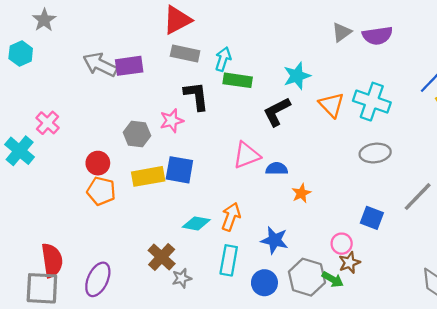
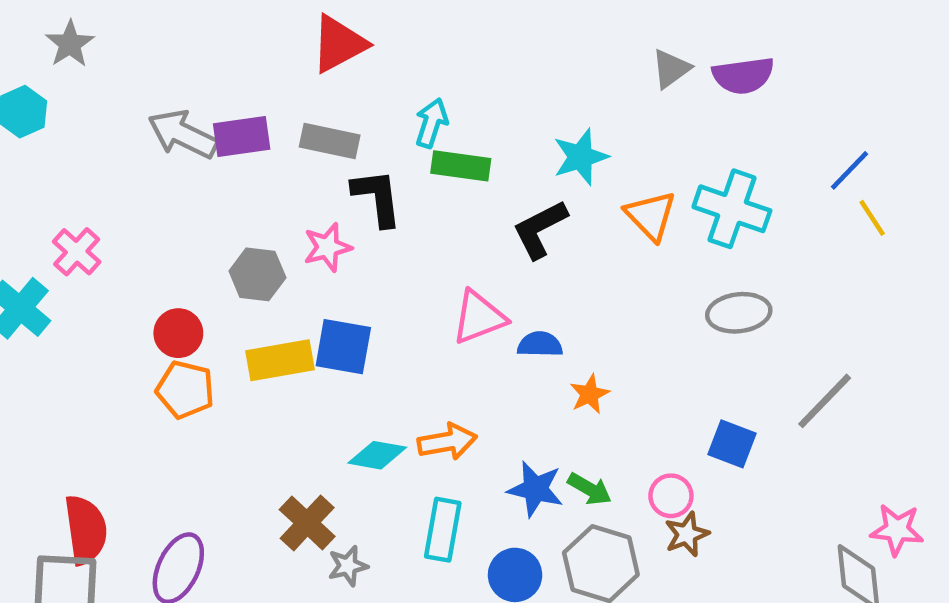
gray rectangle: (185, 53) -> (330, 141), moved
orange arrow: (231, 217) -> (447, 442), turned 60
green arrow: (333, 279) -> (590, 489), moved

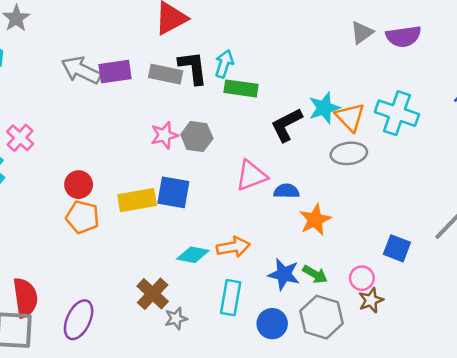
cyan star: (581, 157) -> (324, 108), moved
black L-shape: (377, 198) -> (193, 68), moved
gray hexagon: (257, 274) -> (197, 137), moved
gray ellipse: (739, 313) -> (349, 153), moved
orange star: (590, 394) -> (315, 220), size x1.4

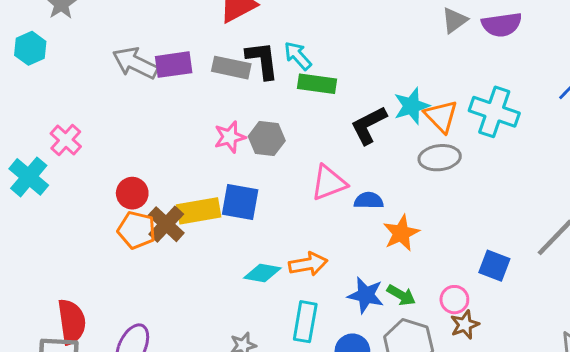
cyan arrow: (224, 64) -> (298, 56), turned -60
brown cross: (153, 294) -> (166, 224), moved

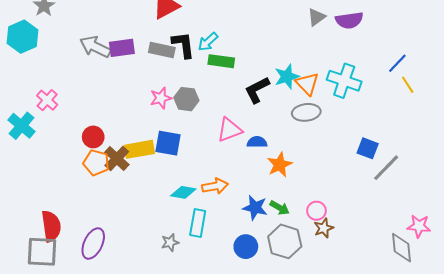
cyan hexagon: (30, 48) -> (23, 37), size x1.4
cyan arrow: (298, 56) -> (208, 42), turned -90
blue square: (494, 266) -> (368, 148), moved
cyan rectangle: (305, 322) -> (198, 223), moved

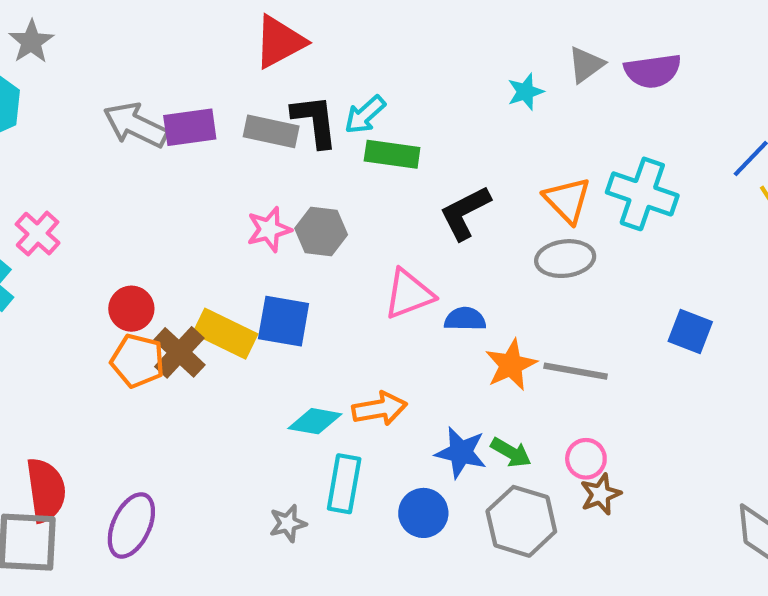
cyan star: (287, 77) -> (526, 92), moved, size x0.7
yellow rectangle: (139, 149) -> (225, 334), turned 36
gray line: (386, 168) -> (576, 371), moved, turned 56
blue circle: (246, 247) -> (423, 513), moved

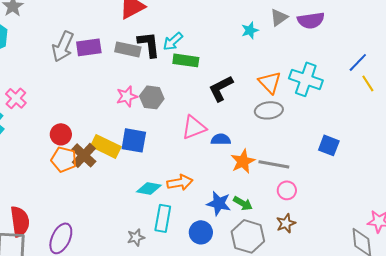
gray arrow: (136, 125) -> (63, 46), turned -92
pink circle: (586, 459) -> (287, 190), moved

